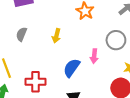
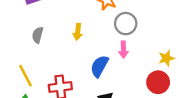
gray circle: (116, 40) -> (126, 24), moved

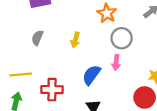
yellow line: (25, 76) -> (21, 75), turned -75

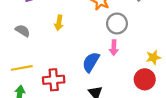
gray semicircle: (37, 38) -> (23, 31), moved, turned 104
yellow arrow: (75, 40) -> (59, 23), moved

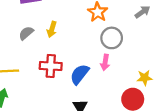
gray semicircle: (23, 31) -> (26, 33), moved, turned -80
red cross: (54, 80) -> (51, 66), moved

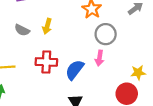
gray semicircle: (26, 33) -> (22, 30), turned -112

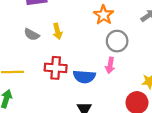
yellow arrow: (47, 26) -> (57, 31), turned -32
blue semicircle: (75, 70) -> (84, 77), turned -125

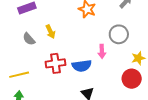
gray semicircle: (32, 34) -> (29, 39), turned 32
gray circle: (117, 41) -> (119, 34), moved

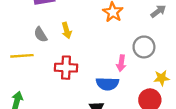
blue semicircle: (82, 66) -> (107, 84), moved
yellow line: (19, 75) -> (22, 56), moved

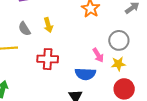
pink arrow: (121, 63) -> (98, 55), turned -40
yellow star: (162, 78) -> (118, 64), moved

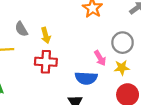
yellow arrow: (48, 25) -> (46, 35), moved

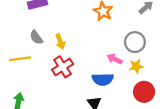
pink arrow: (100, 58) -> (115, 59), turned 152
red cross: (46, 62) -> (63, 67), turned -30

